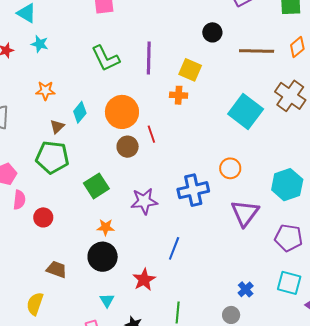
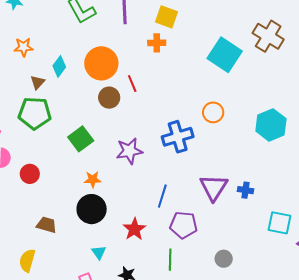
purple triangle: (245, 213) -> (214, 187), moved
purple pentagon: (289, 238) -> (183, 225), moved
blue cross: (246, 289) -> (246, 190), moved, turned -35

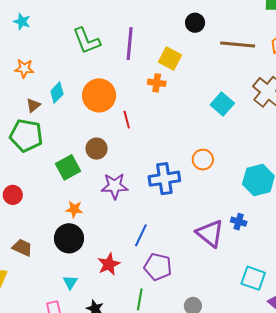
cyan square: (225, 55) -> (222, 104), size x0.7
brown circle: (109, 98) -> (97, 149), moved
purple triangle: (214, 187) -> (210, 233), moved, turned -32
blue cross: (246, 190) -> (239, 222), moved

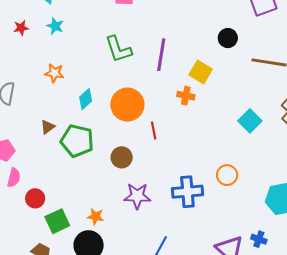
brown triangle: (33, 105) -> (48, 127), moved
green pentagon: (26, 135) -> (77, 141), moved
green square: (68, 167) -> (57, 221), moved

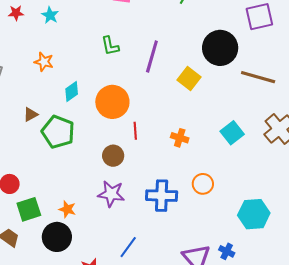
black circle: (228, 38) -> (220, 48), size x1.8
green L-shape: (118, 49) -> (110, 46), size x0.7
orange cross: (186, 96) -> (180, 138), moved
brown circle: (122, 157) -> (113, 156), moved

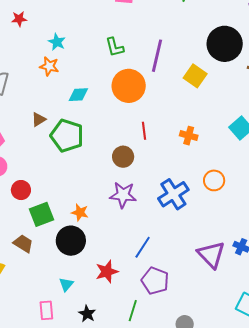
cyan star: (50, 15) -> (57, 42), moved
cyan diamond: (72, 91) -> (78, 95), turned 35
orange circle: (112, 102) -> (129, 86), moved
blue cross: (162, 196) -> (173, 194), turned -32

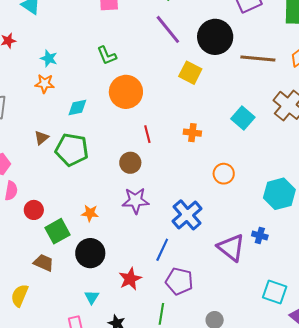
purple line: (157, 56) -> (168, 29), moved, turned -44
blue cross: (173, 194) -> (187, 215), moved
orange star: (80, 212) -> (90, 213), moved

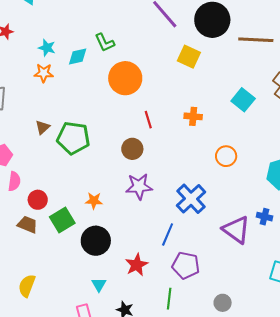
cyan diamond: (77, 107) -> (78, 57), moved
brown trapezoid: (44, 263) -> (27, 225), moved

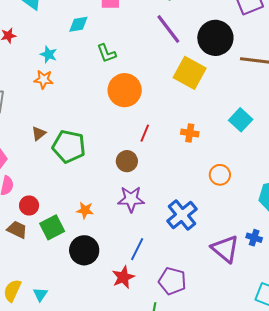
cyan diamond: (78, 57) -> (78, 24), moved
yellow square: (189, 57) -> (190, 73), size x1.4
red line: (148, 120) -> (145, 133), turned 36
blue line: (168, 235) -> (137, 249), moved
cyan triangle: (99, 285) -> (40, 294), moved

